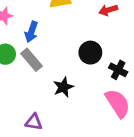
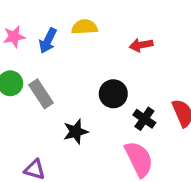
blue arrow: (31, 32) -> (48, 41), moved

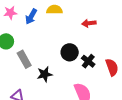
gray rectangle: (41, 94) -> (24, 59), moved
black cross: (144, 119) -> (88, 61), moved

